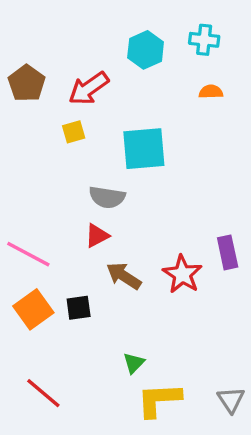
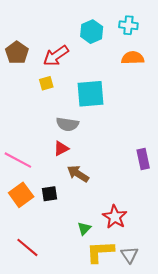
orange semicircle: (211, 92) -> (133, 58), size x1.5
red star: (182, 274) -> (115, 217), moved
gray triangle: (231, 400) -> (130, 255), moved

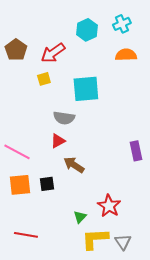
cyan cross: (128, 25) -> (122, 24), turned -30
orange square: (21, 195) -> (20, 185), turned 30
red line: (27, 247) -> (26, 235), turned -30

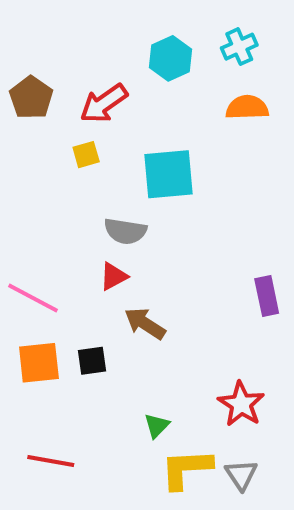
red star: (109, 206) -> (241, 404), moved

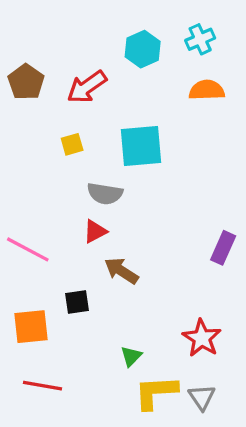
yellow square: (86, 155) -> (72, 144), moved
purple rectangle: (267, 296) -> (223, 248), turned 36
orange square: (39, 363) -> (31, 327), moved

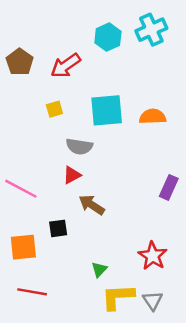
cyan cross: (200, 39) -> (151, 30), size x1.4
orange semicircle: (207, 90) -> (153, 117), moved

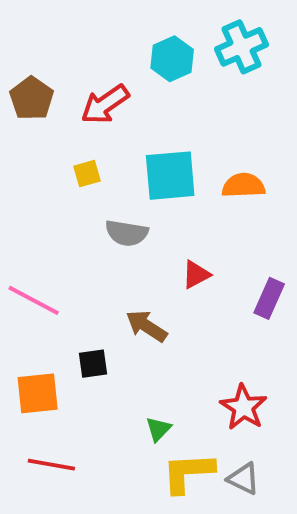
red triangle: (72, 175) -> (196, 275), moved
gray triangle: (153, 301) -> (243, 479), turned -30

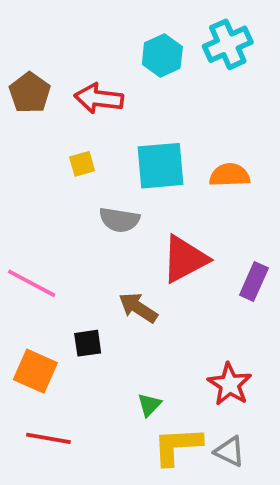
red arrow: (105, 104) -> (99, 98), turned 42
red triangle: (196, 275) -> (185, 259), size x1.8
orange square: (38, 393) -> (35, 371), turned 30

